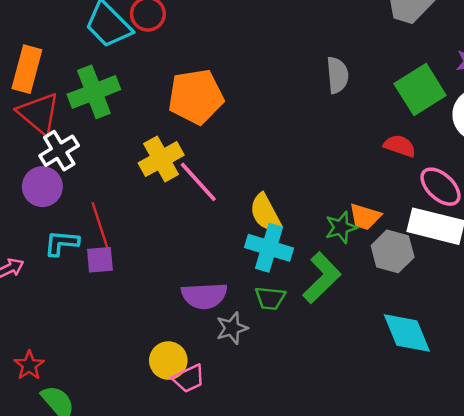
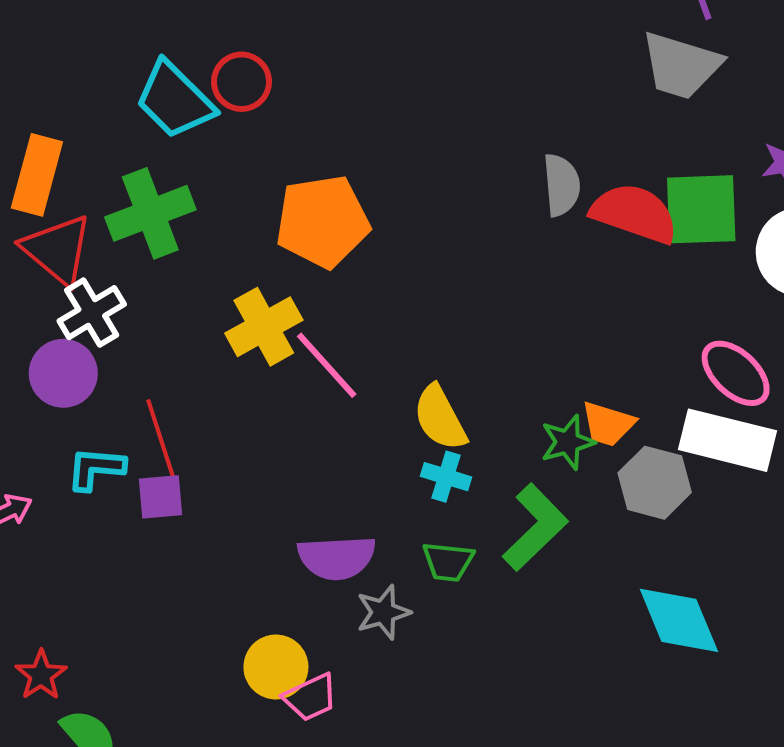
green square: (420, 89) -> (701, 209), turned 30
red semicircle: (400, 146) -> (634, 213), moved, size x1.6
cyan cross: (269, 248) -> (446, 477), size x0.6

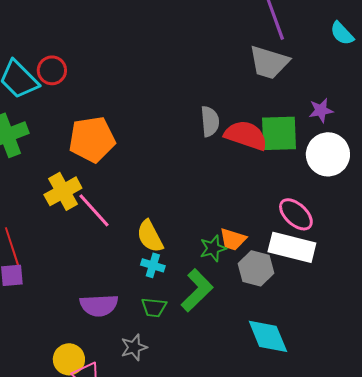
gray star: (383, 612) -> (134, 347), moved

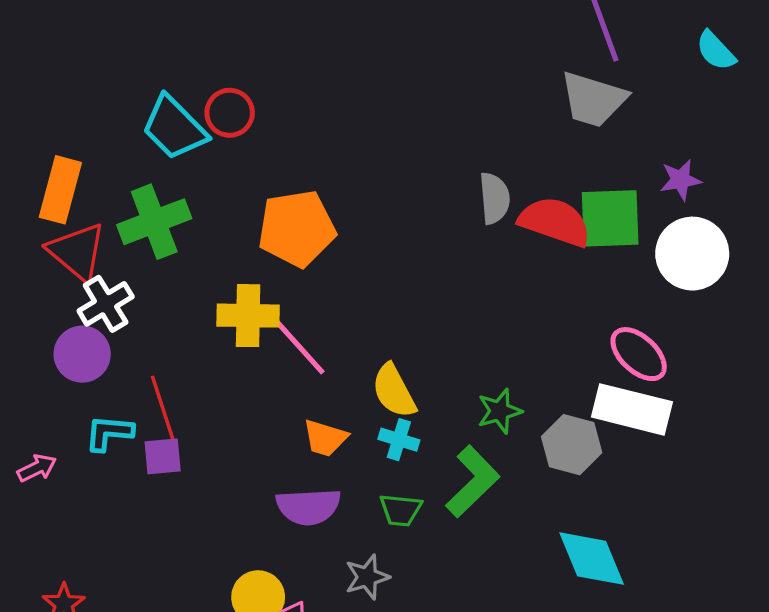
yellow cross: (63, 191) -> (248, 316), turned 30
orange trapezoid: (233, 239) -> (325, 438), moved

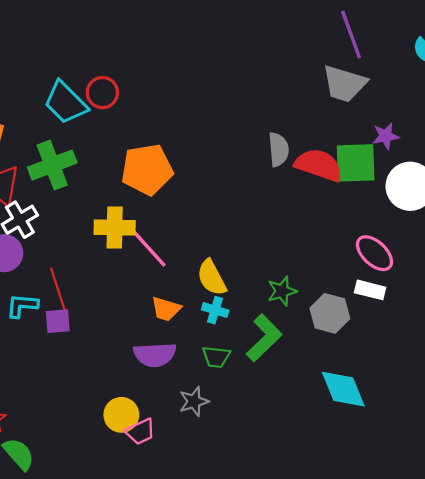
purple star: (680, 180) -> (386, 136), moved
white rectangle: (632, 409) -> (370, 290), size x0.6

